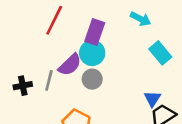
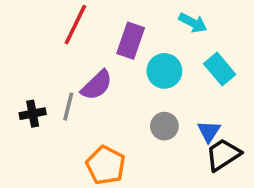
cyan circle: (92, 53) -> (164, 71), moved
gray circle: (92, 79) -> (164, 126), moved

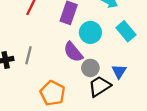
purple semicircle: (97, 85) -> (73, 52), moved, turned 95
black trapezoid: (223, 155) -> (100, 86), moved

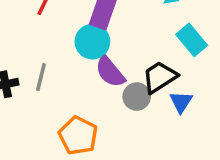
cyan circle: (90, 32) -> (92, 42), moved
black trapezoid: (100, 86) -> (160, 77), moved

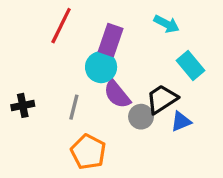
gray line: (41, 77) -> (74, 107), moved
blue triangle: (181, 102) -> (181, 121), turned 35

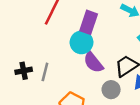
gray line: (74, 107) -> (45, 72), moved
gray circle: (141, 117) -> (111, 90), moved

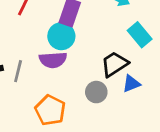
purple semicircle: (93, 62) -> (53, 60), moved, turned -55

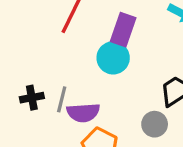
purple semicircle: (53, 60) -> (83, 113), moved

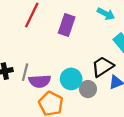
cyan circle: (113, 58) -> (71, 79), moved

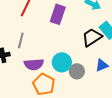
black trapezoid: (103, 67) -> (92, 37), moved
gray line: (25, 72) -> (21, 40), moved

